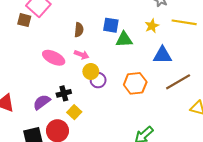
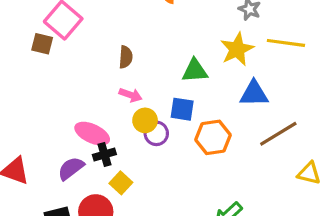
blue square: (111, 25) -> (182, 109), moved
yellow star: (152, 26) -> (237, 49), size x1.5
pink ellipse: (54, 58) -> (92, 134), moved

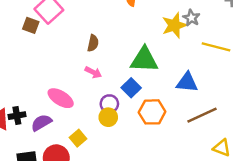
yellow star: (237, 49) -> (174, 25), moved
green triangle: (195, 71) -> (144, 60), size x1.4
blue square: (182, 109) -> (131, 88), turned 30
yellow circle: (145, 120) -> (108, 117), moved
black cross: (104, 154) -> (17, 116), moved

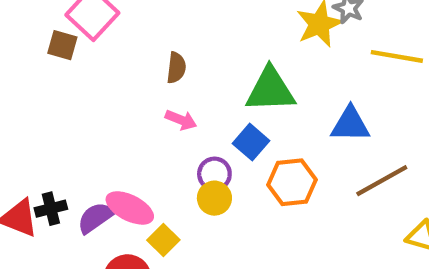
pink ellipse: (61, 98) -> (130, 208), moved

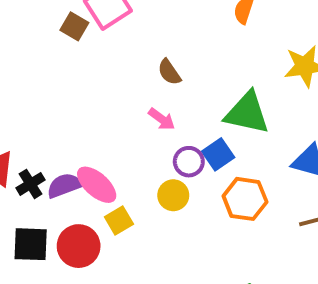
brown semicircle: (176, 68) -> (169, 72), turned 124
purple circle: (214, 174) -> (189, 162), moved
black cross: (51, 209) -> (30, 184), moved, turned -32

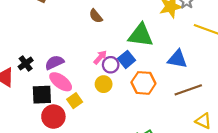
pink arrow: (162, 119) -> (100, 57), moved, turned -80
black cross: (30, 184) -> (26, 63), moved
purple semicircle: (64, 185) -> (54, 62), moved
black square: (31, 244) -> (42, 95), moved

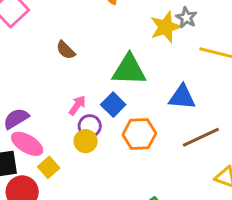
purple circle: (111, 65) -> (90, 126), moved

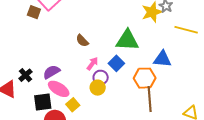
brown semicircle: (66, 50) -> (82, 41), moved
orange hexagon: (139, 134) -> (145, 78), moved
brown line: (201, 137) -> (150, 99), moved, turned -70

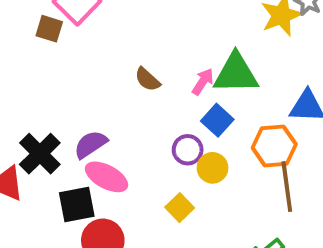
pink arrow: (92, 64) -> (203, 82), moved
black cross: (26, 75) -> (40, 154), size x1.5
yellow circle: (98, 88) -> (212, 168), moved
yellow square: (73, 105) -> (180, 208), moved

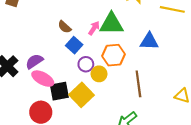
blue square: (217, 120) -> (74, 45), moved
orange hexagon: (274, 146) -> (114, 55), moved
black square: (77, 205) -> (59, 91), moved
yellow square: (180, 208) -> (82, 95), size x1.6

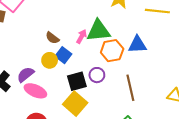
orange hexagon: (114, 55) -> (112, 51), moved
purple circle: (86, 64) -> (97, 75), moved
yellow circle: (99, 74) -> (50, 60), moved
black square: (59, 91) -> (77, 81), moved

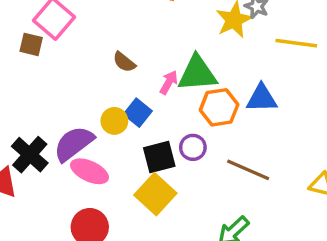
brown semicircle: (52, 38) -> (124, 62), moved
purple semicircle: (26, 75) -> (74, 144), size x1.4
brown line: (130, 88) -> (248, 170), turned -55

